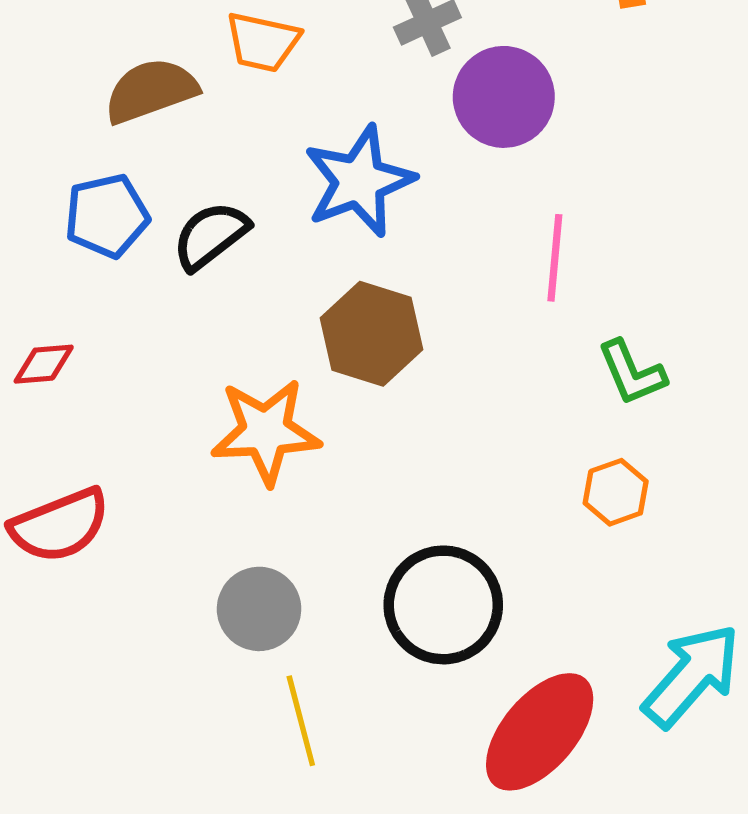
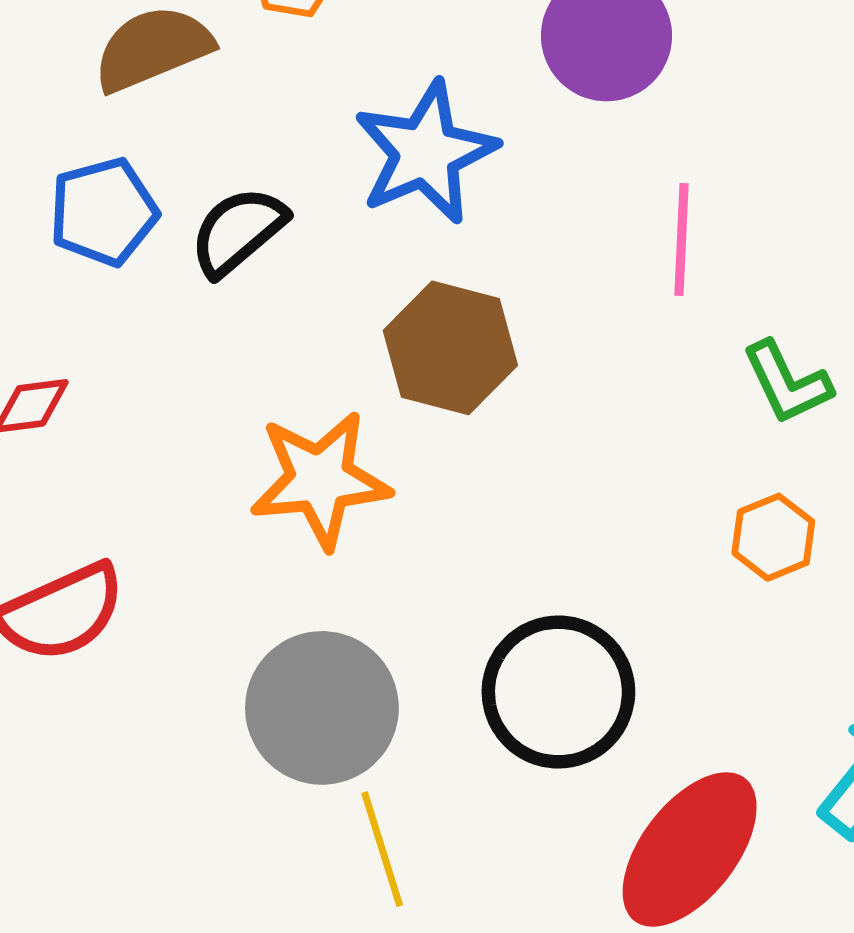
gray circle: (259, 609) -> (322, 708), size x1.4

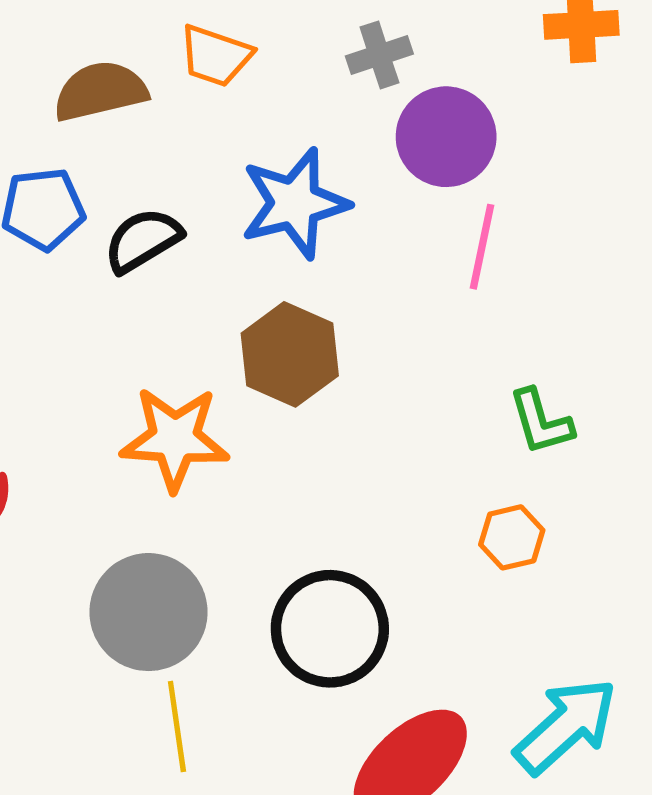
pink line: (682, 239) -> (482, 247), moved

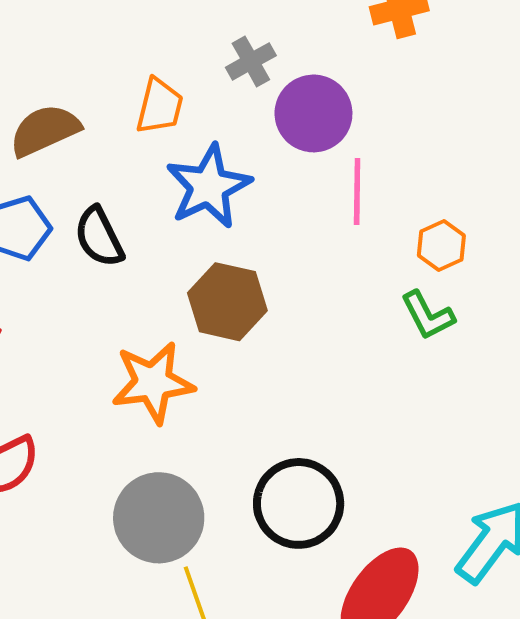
orange trapezoid: (215, 56) -> (160, 106), moved, turned -84
black semicircle: (143, 240) -> (99, 237), turned -74
orange hexagon: (512, 537) -> (441, 245), moved

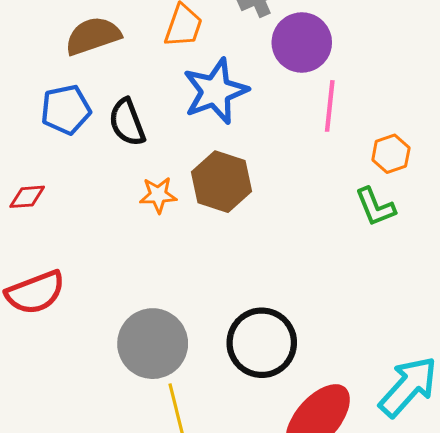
orange star: (153, 383) -> (158, 195), moved, size x0.6

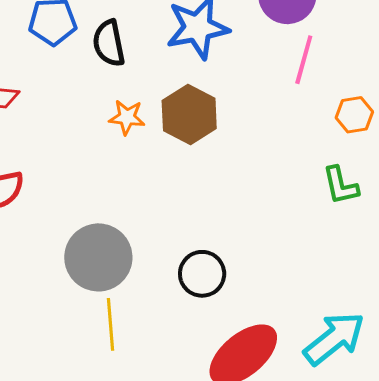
green L-shape: (375, 207) -> (341, 185), moved
black circle: (262, 343) -> (202, 274), size x0.7

